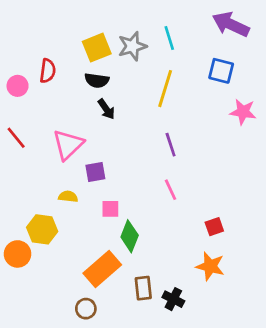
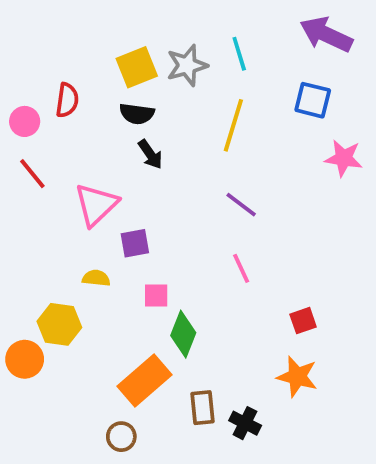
red line: (16, 138) -> (32, 174), moved
purple line: (171, 145) -> (241, 205), turned -35

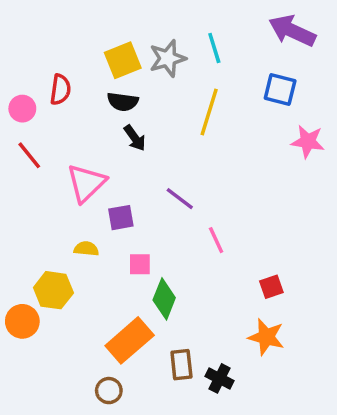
purple line: (241, 205) -> (180, 199), moved

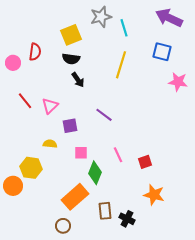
gray star: (168, 58) -> (101, 17), moved
red line: (29, 155) -> (25, 101), moved
pink triangle: (86, 183) -> (50, 106), size x0.7
pink line: (216, 240) -> (118, 155), moved
red square: (271, 287) -> (145, 162), moved

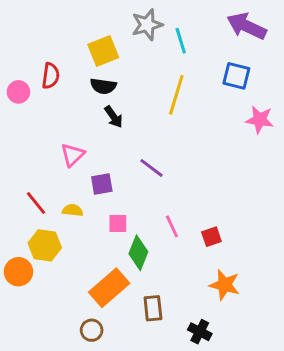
red line: (25, 101) -> (36, 203), moved
black cross: (127, 219) -> (200, 332), moved

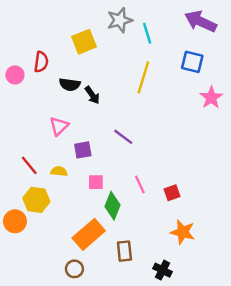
black semicircle: (103, 86) -> (70, 84), moved
pink star: (260, 120) -> (211, 98), turned 30

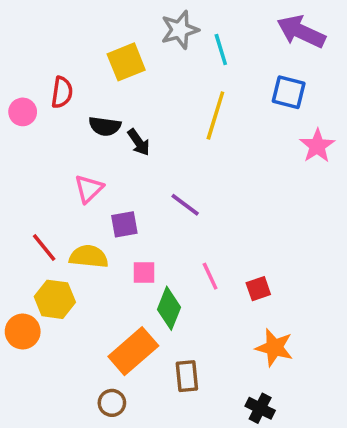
yellow semicircle: (59, 171) -> (89, 257), size x1.5
black cross: (163, 270) -> (260, 408), moved

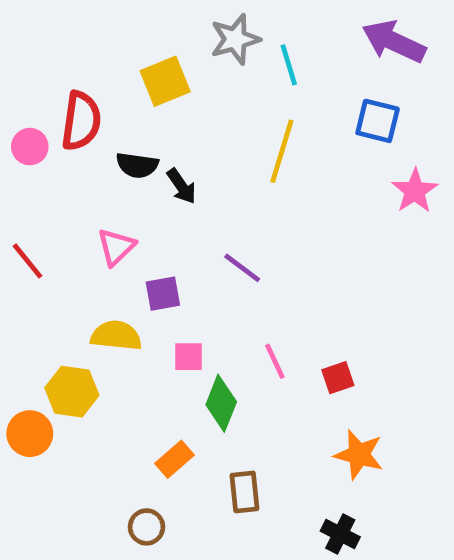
red semicircle: (62, 92) -> (81, 121), size x1.4
red line: (44, 248) -> (27, 261), moved
orange rectangle: (133, 351) -> (174, 459), size x0.6

